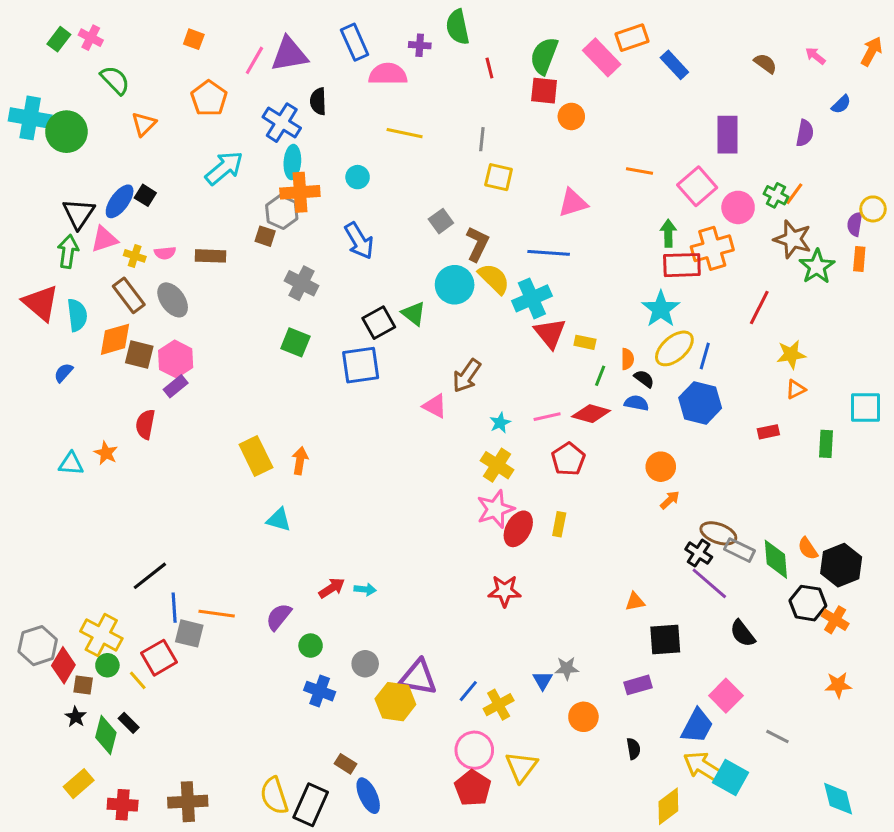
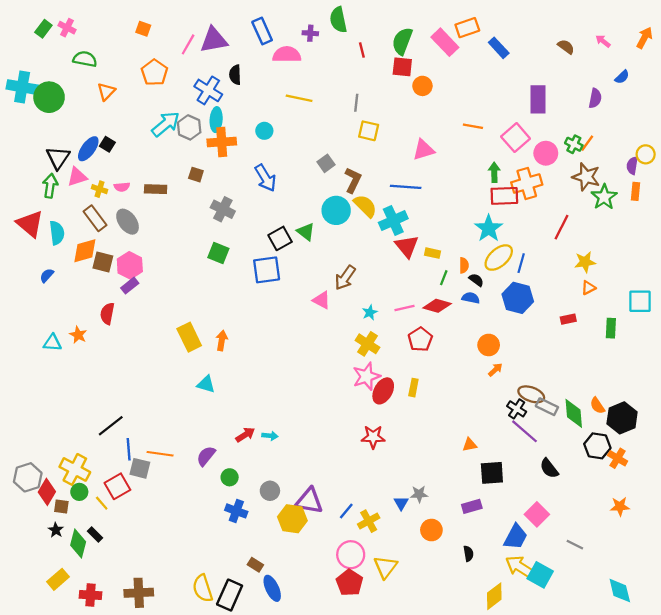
green semicircle: (115, 80) -> (85, 59), turned -35
gray hexagon: (282, 212) -> (189, 127), moved

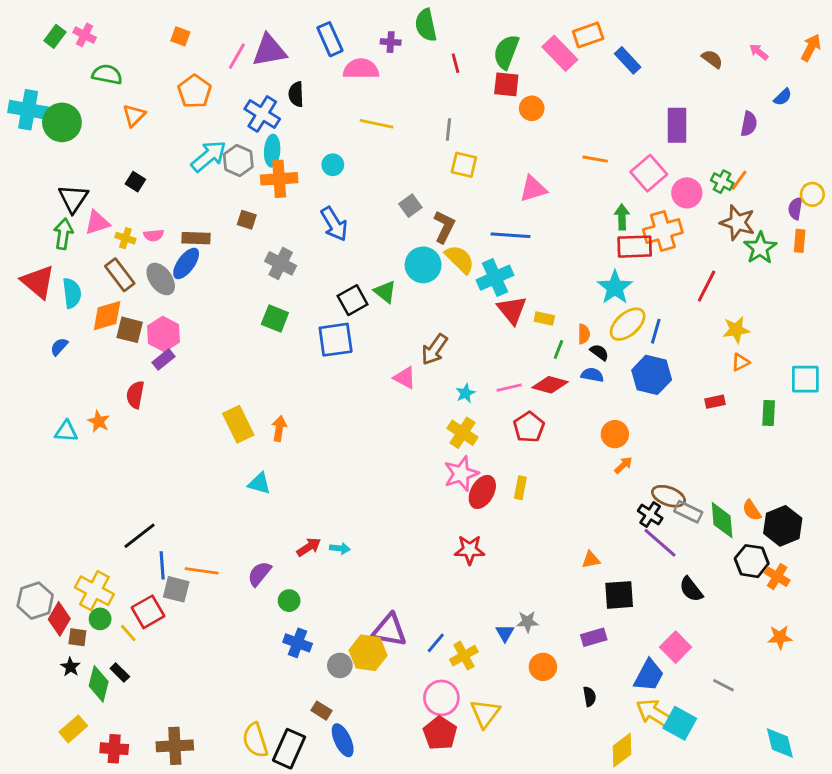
blue ellipse: (88, 149) -> (186, 263), moved
gray circle: (270, 491) -> (340, 665), moved

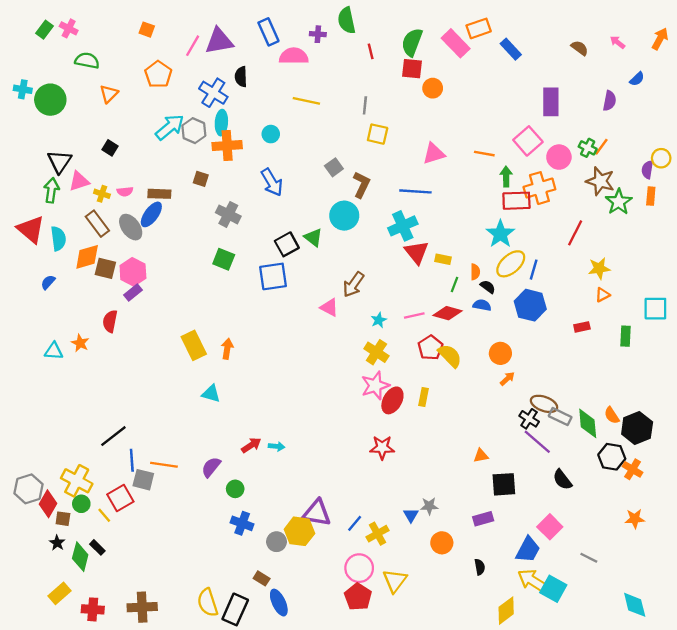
cyan cross: (28, 110) -> (23, 89), size x0.6
orange line: (595, 159) -> (484, 154), moved
yellow semicircle: (460, 259) -> (450, 356), moved

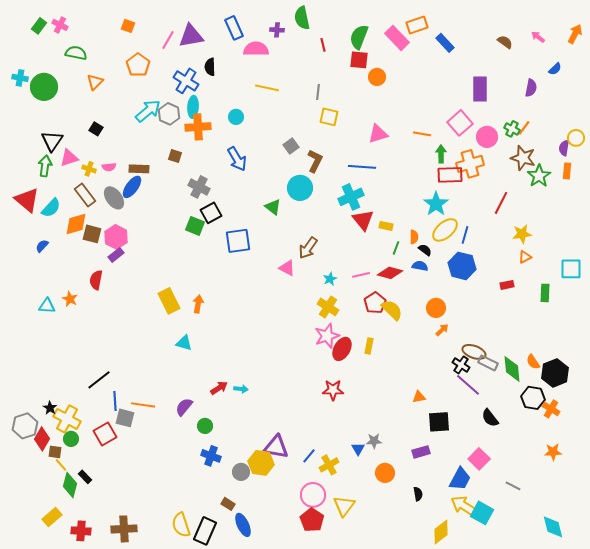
cyan semicircle: (58, 239) -> (51, 208), turned 50
black square: (287, 244) -> (211, 213), moved
yellow line: (104, 515) -> (61, 465), moved
black star: (57, 543) -> (50, 408), moved

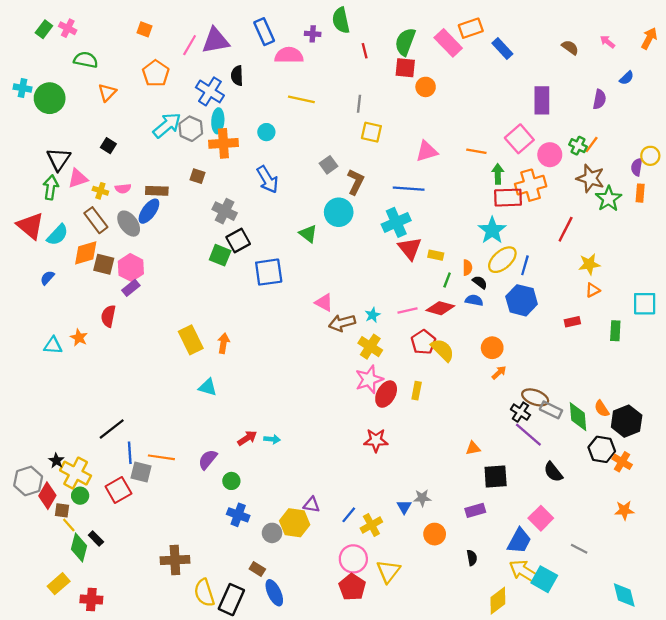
brown arrow: (308, 248) -> (342, 323), moved, turned 40
purple triangle: (276, 447) -> (312, 505), size x0.6
brown cross: (124, 529) -> (175, 560), moved

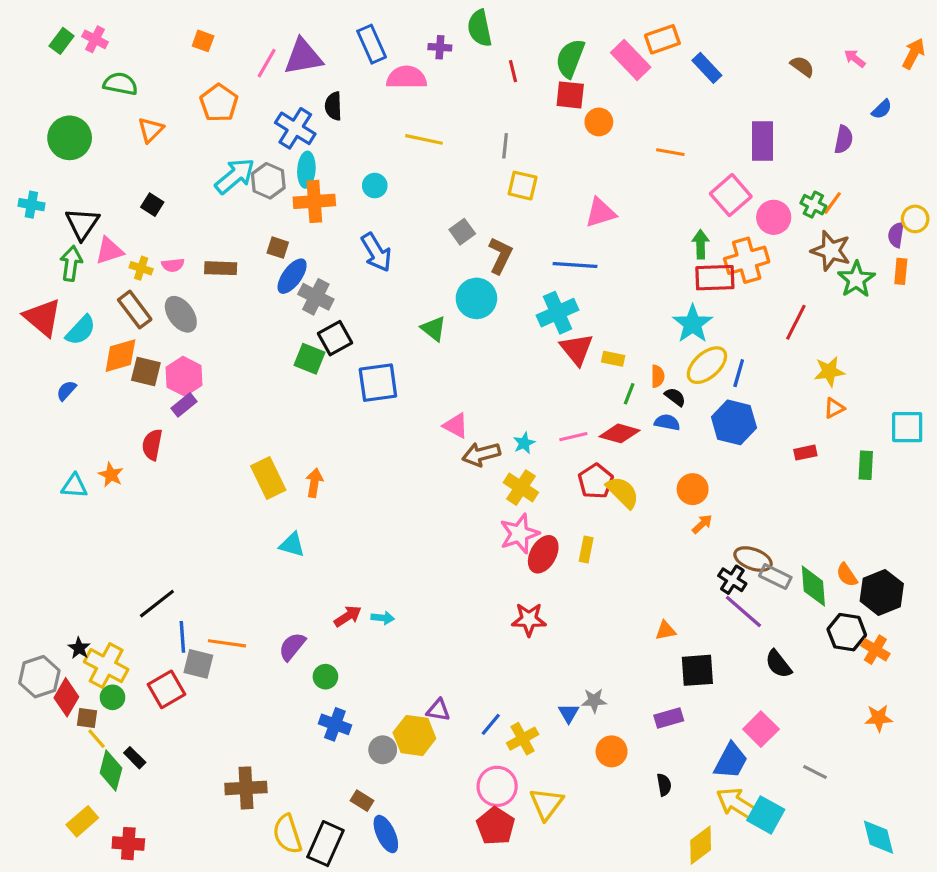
cyan cross: (22, 88) -> (31, 205), moved
orange line: (476, 151) -> (670, 152), moved
blue ellipse: (149, 211) -> (292, 276), moved

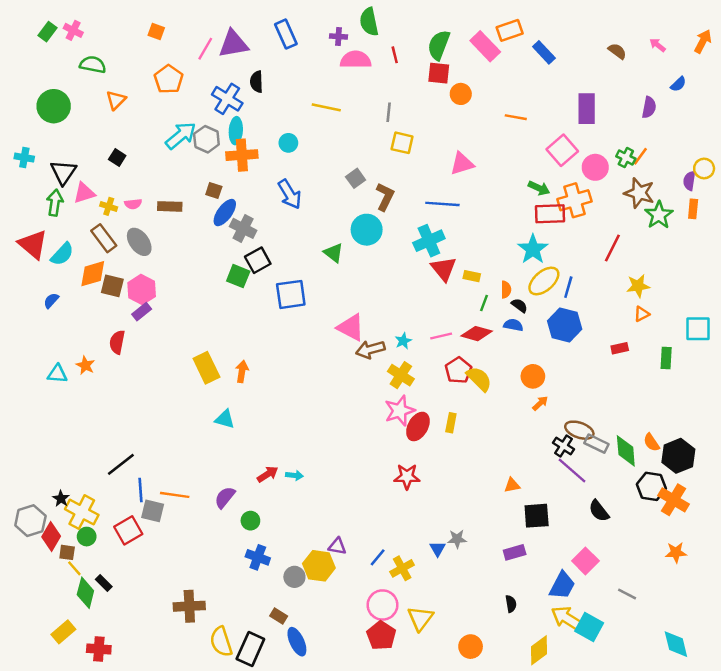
pink semicircle: (407, 77) -> (356, 60), moved
green arrow: (701, 244) -> (539, 188), turned 115
pink triangle: (456, 426) -> (351, 327), size x1.4
orange cross: (875, 650) -> (673, 500), size x1.4
orange circle: (612, 751) -> (471, 647), moved

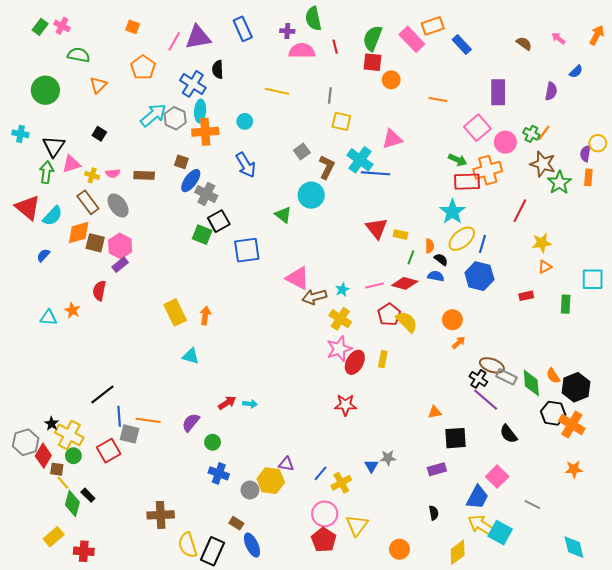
cyan cross: (429, 241) -> (360, 160), moved, turned -30

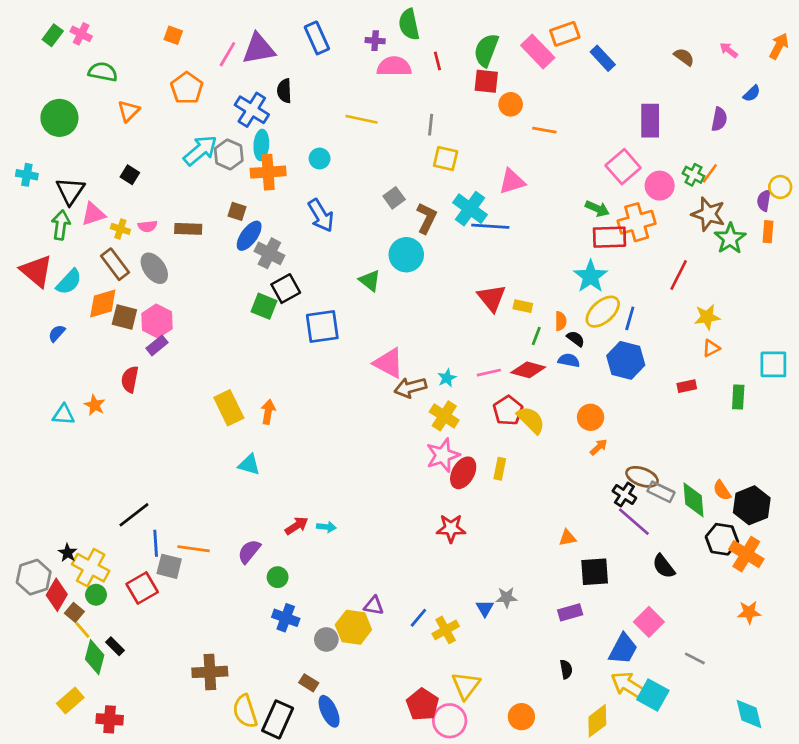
orange line: (438, 100) -> (544, 130), moved
brown square: (57, 469) -> (74, 612), turned 32
pink circle: (325, 514) -> (450, 721), moved

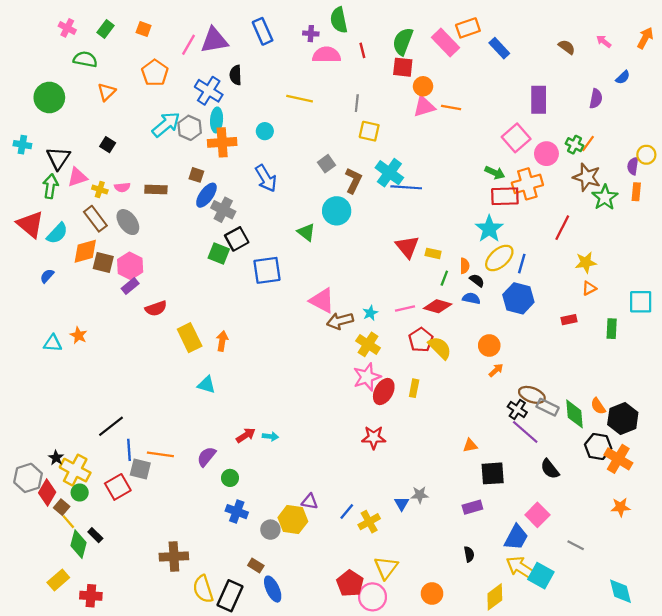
green rectangle: (53, 35) -> (105, 29), moved
pink triangle: (512, 182) -> (424, 106), moved
red semicircle: (130, 379) -> (156, 308), moved, turned -120

